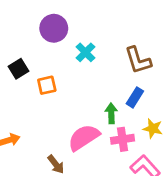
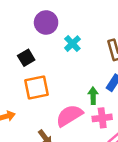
black square: (18, 69) -> (26, 58), moved
orange square: (47, 85) -> (37, 87), moved, size x1.5

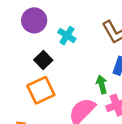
black square: (26, 58) -> (43, 60), moved

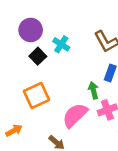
black square: (43, 60) -> (38, 56), moved

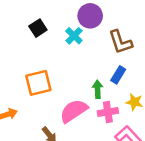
purple circle: (31, 30) -> (90, 16), moved
black square: (38, 56) -> (38, 28), moved

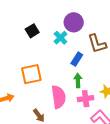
blue rectangle: (118, 75) -> (77, 59), moved
pink semicircle: (74, 111) -> (59, 97), turned 115

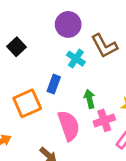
cyan cross: (60, 38) -> (76, 59), moved
blue rectangle: (77, 59) -> (54, 84), moved

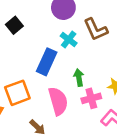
blue rectangle: (54, 84) -> (47, 62), size x1.5
orange square: (27, 103) -> (17, 93), moved

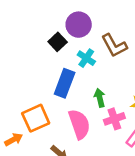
black square: (14, 25) -> (58, 42), moved

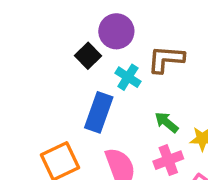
brown L-shape: (114, 46) -> (166, 59), turned 124
green arrow: (100, 98) -> (167, 122), moved, turned -36

